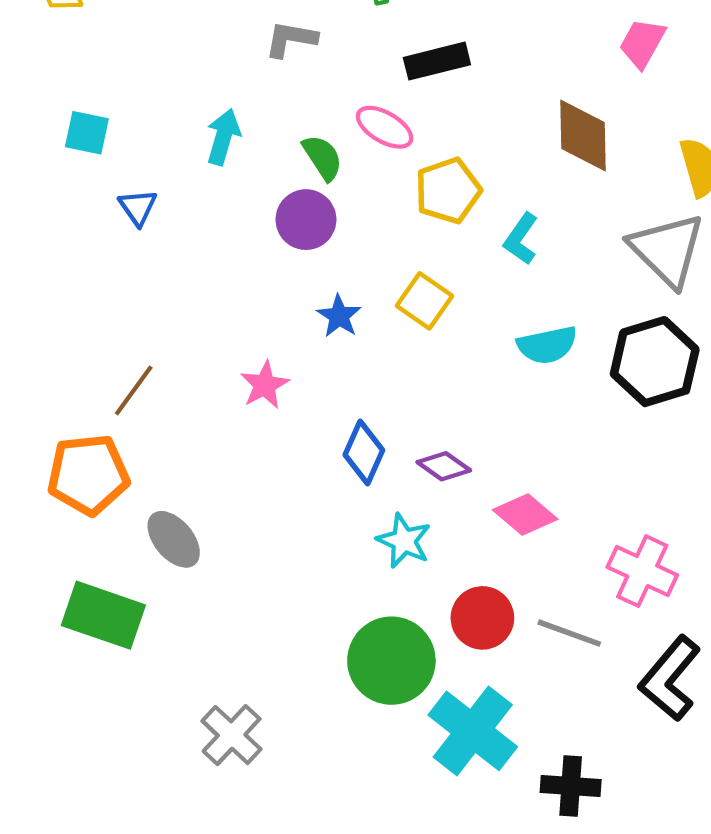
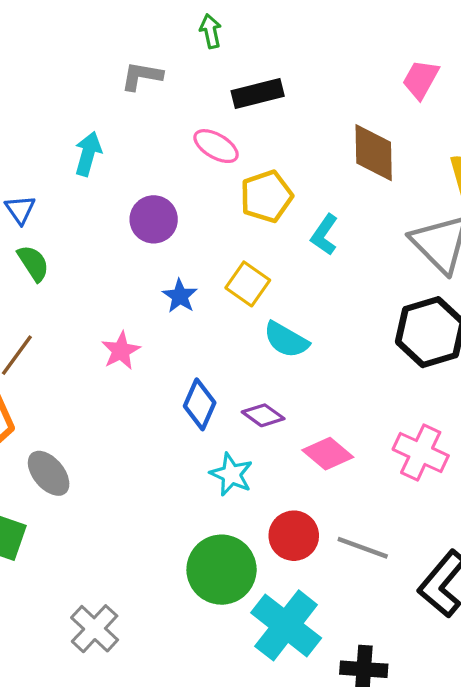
green semicircle: (323, 158) -> (33, 263), moved
cyan semicircle: (547, 345) -> (286, 340), moved, turned 42
pink cross: (642, 571) -> (421, 453), moved

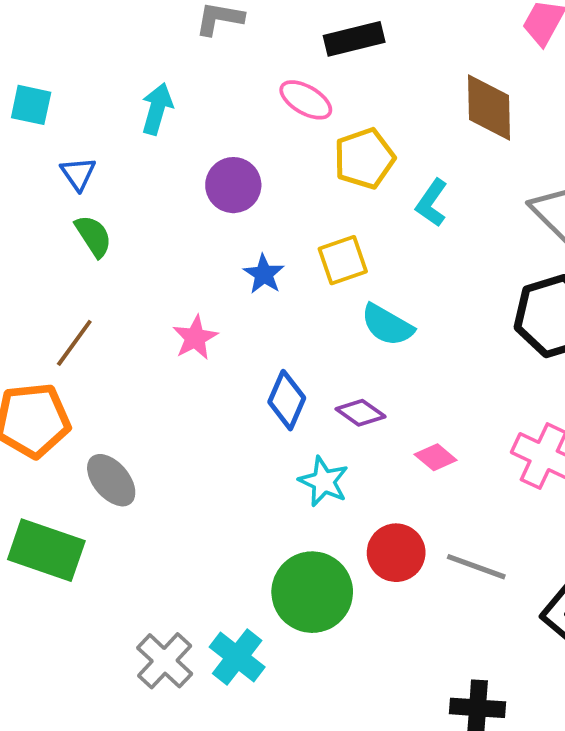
yellow square: (248, 284) -> (343, 260), turned 36
pink diamond: (328, 454) -> (436, 457), size x0.7
cyan cross: (286, 625) -> (237, 657), moved, size x0.7

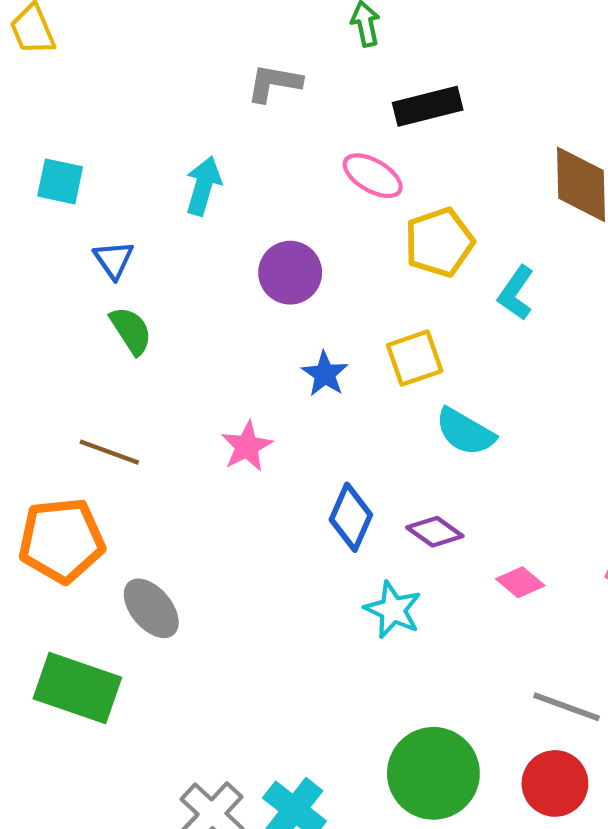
brown line: (74, 343) -> (109, 452), turned 74
red circle: (396, 553) -> (555, 783), moved
green circle: (312, 592) -> (433, 773), moved

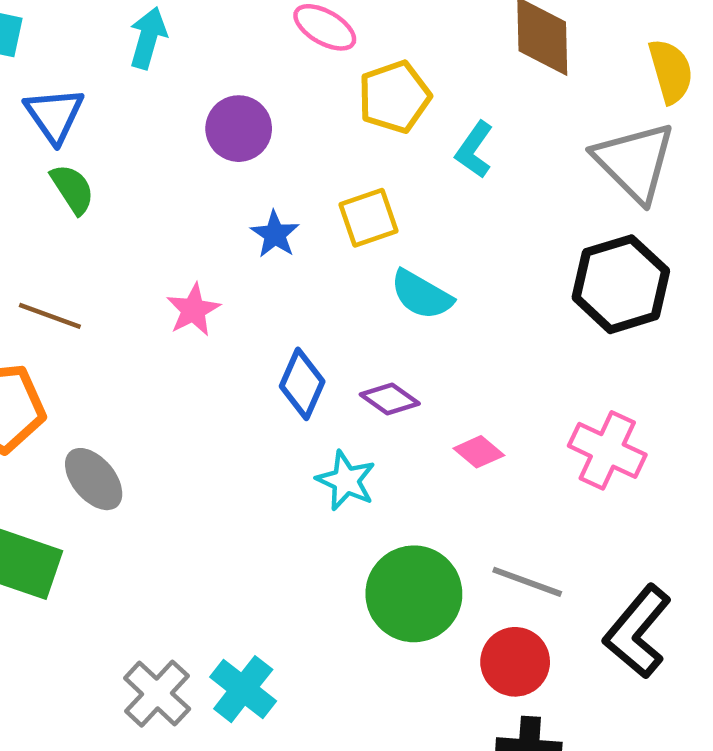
blue triangle: (114, 260) -> (54, 115), size x1.4
green circle: (433, 773) -> (414, 594), moved

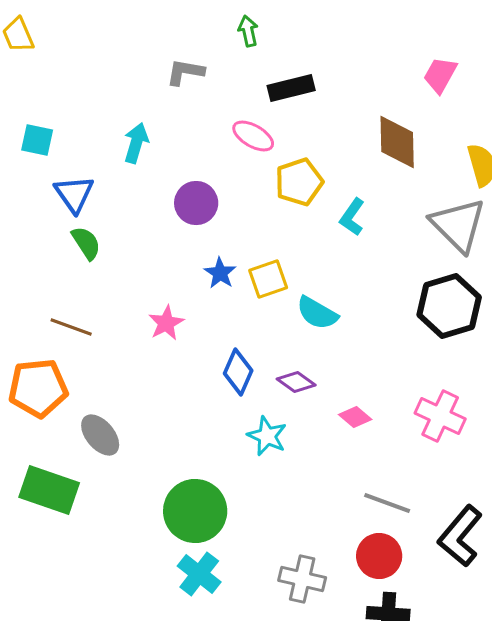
yellow square: (369, 218) -> (268, 279), moved
green circle: (414, 594) -> (195, 511), moved
gray cross: (157, 694) -> (302, 579), moved, turned -30

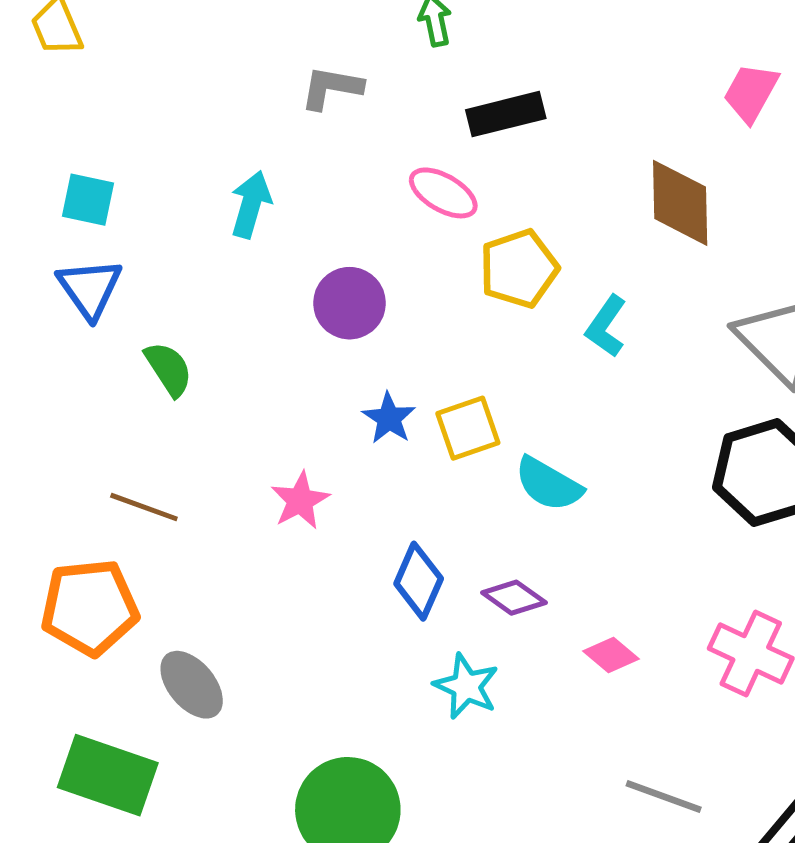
blue triangle: (74, 194) -> (90, 288), moved

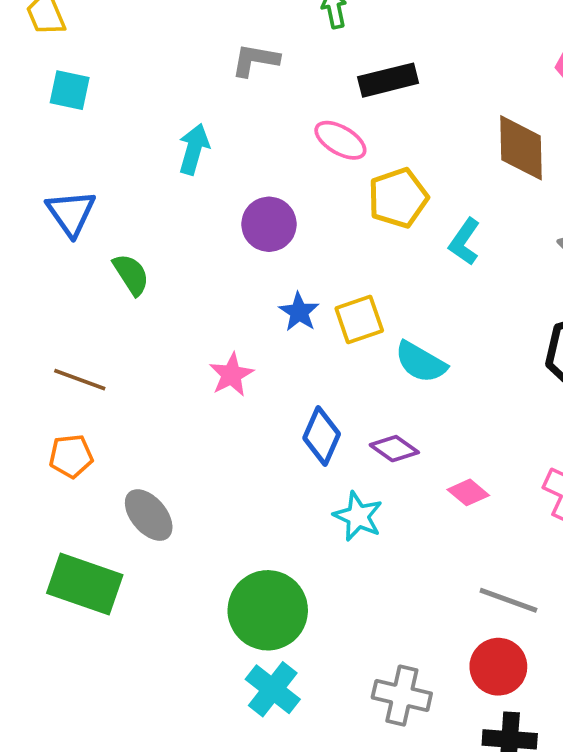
cyan square: (88, 200) -> (70, 90), moved
brown line: (144, 507) -> (80, 380), moved
orange pentagon: (90, 607) -> (71, 456), size x0.6

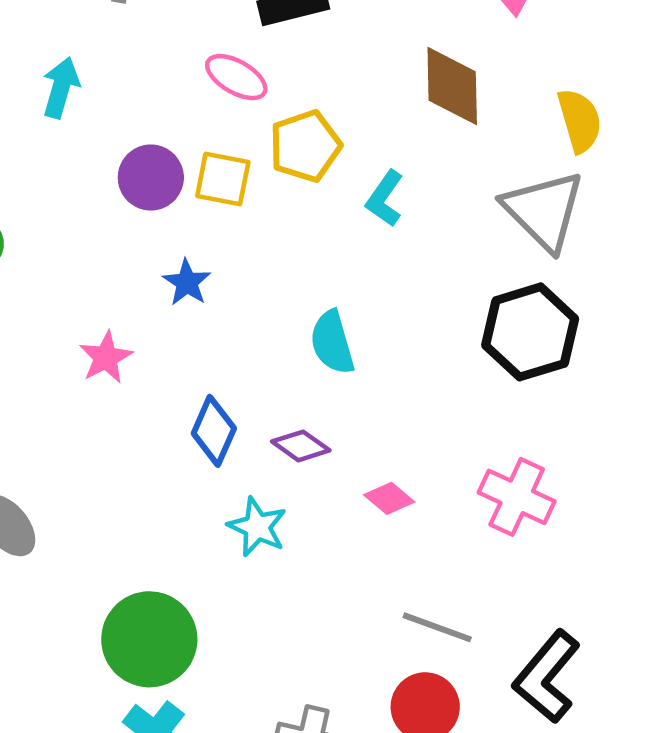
yellow square: (359, 319) -> (223, 179), moved, turned 30
cyan semicircle: (421, 362) -> (332, 342), turned 44

